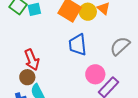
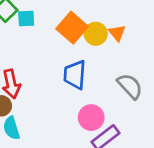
gray semicircle: (120, 46) -> (130, 86), turned 80

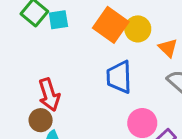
orange triangle: (117, 33) -> (168, 48), moved

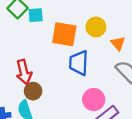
orange square: (111, 25) -> (64, 34), moved, turned -30
brown circle: (41, 120) -> (33, 91), moved

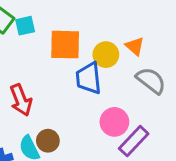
yellow circle: (96, 27) -> (106, 55), moved
brown circle: (33, 91) -> (48, 141), moved

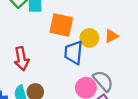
orange triangle: (135, 46) -> (111, 36), turned 40
gray semicircle: (151, 80) -> (103, 81), moved

